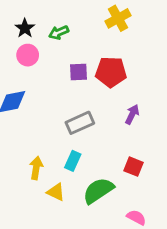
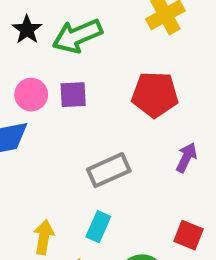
green arrow: (59, 32) -> (77, 36), size x1.6
pink circle: (28, 55) -> (31, 95), moved
purple square: (78, 72) -> (73, 95), moved

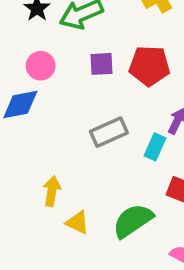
purple square: (73, 95) -> (101, 64), moved
cyan rectangle: (98, 227) -> (155, 147), moved

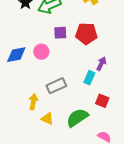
pink circle: (41, 66) -> (41, 52), moved
gray rectangle: (109, 132) -> (56, 86), moved

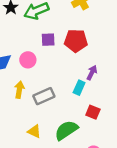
yellow arrow: (33, 102) -> (19, 90), moved

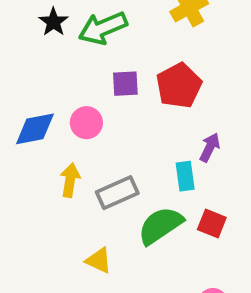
red pentagon: (76, 41) -> (179, 86), turned -30
cyan rectangle: (79, 88) -> (185, 176), turned -32
green semicircle: (66, 130) -> (160, 226), moved

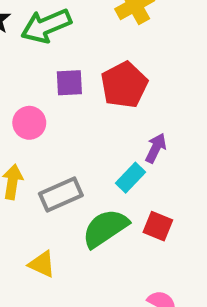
cyan rectangle: (185, 176) -> (130, 178), turned 52

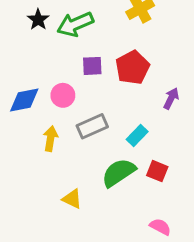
purple arrow: (156, 148) -> (171, 98), moved
gray rectangle: (61, 194) -> (92, 126), moved

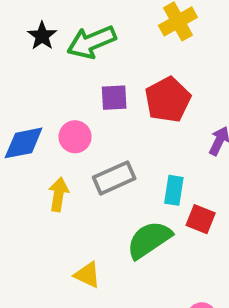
cyan rectangle: (137, 136) -> (174, 190), turned -35
red square: (157, 171) -> (201, 219), moved

